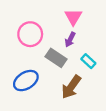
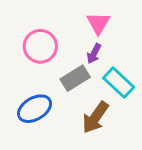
gray rectangle: (56, 58) -> (75, 78), turned -66
cyan rectangle: (88, 61) -> (119, 83), size x1.5

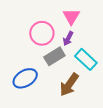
pink circle: (40, 46) -> (42, 33), moved

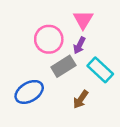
brown arrow: (69, 85) -> (81, 99), size x0.7

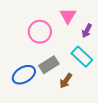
purple arrow: (79, 45) -> (87, 31), moved
gray rectangle: (63, 66) -> (49, 65), moved

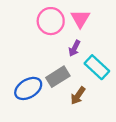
purple arrow: (87, 31) -> (74, 48), moved
pink circle: (40, 32) -> (51, 21), moved

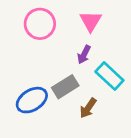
pink circle: (51, 21) -> (40, 24), moved

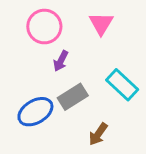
purple arrow: (84, 55) -> (61, 61), moved
brown arrow: (88, 108) -> (98, 134), moved

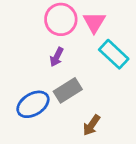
pink circle: (44, 27) -> (61, 19), moved
cyan rectangle: (122, 85) -> (114, 54), moved

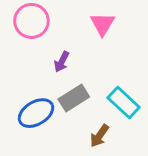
pink circle: (61, 19) -> (31, 21), moved
cyan rectangle: (114, 54) -> (124, 103), moved

